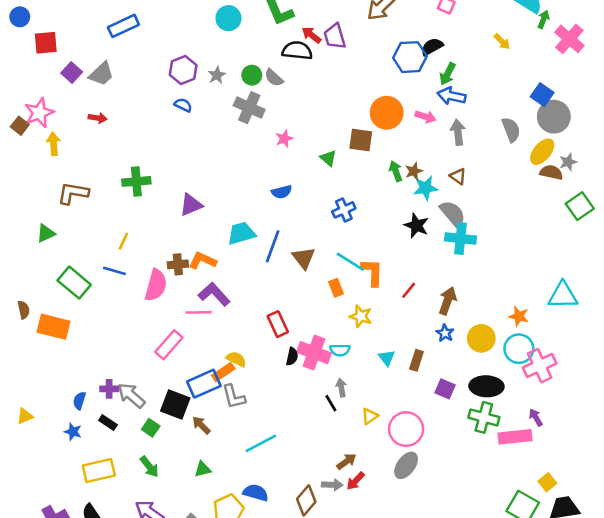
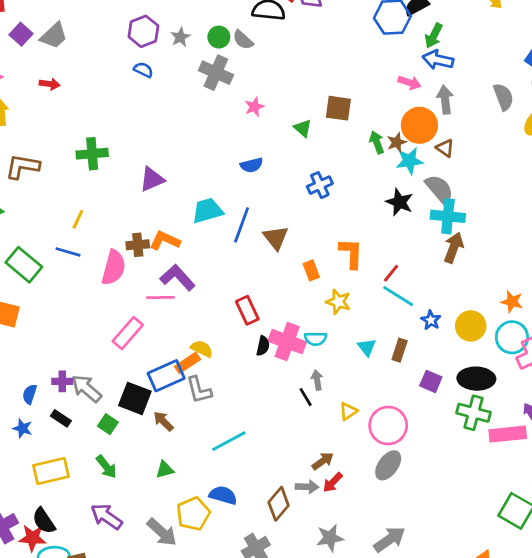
orange circle: (387, 113) -> (419, 125), moved
cyan line: (350, 262) -> (398, 296), moved
brown arrow: (448, 301) -> (454, 248), moved

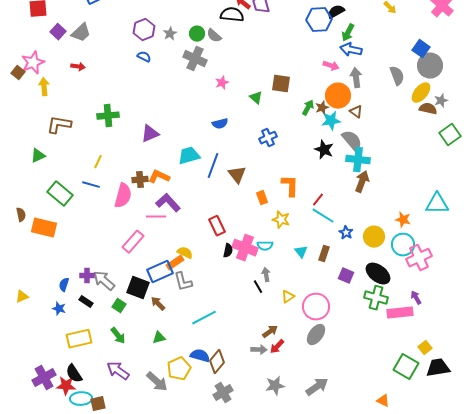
green arrow: (377, 142) -> (308, 108), turned 49
black ellipse: (476, 379) -> (378, 274), turned 35
brown diamond: (279, 504) -> (217, 362), moved

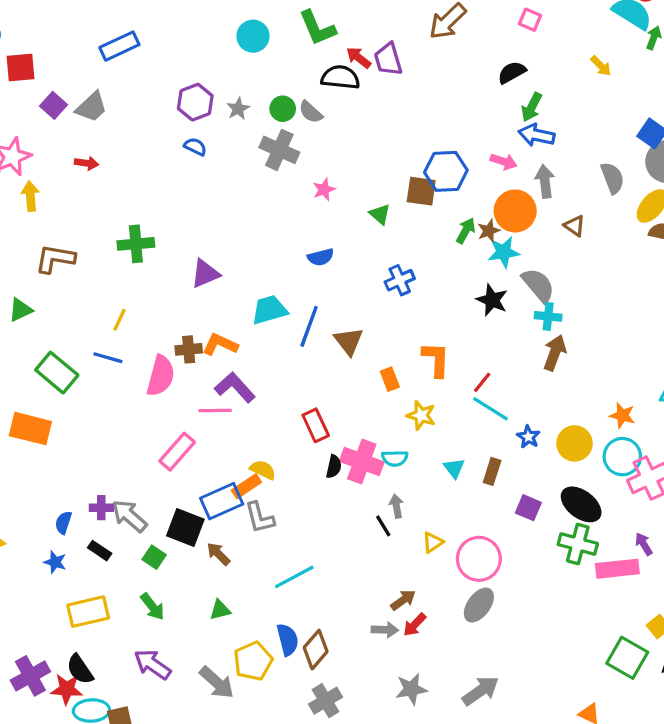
blue hexagon: (319, 20) -> (446, 171), moved
brown triangle: (356, 112) -> (575, 226), moved
cyan cross: (358, 160) -> (548, 316), size x0.7
blue semicircle: (200, 356) -> (288, 640), turned 60

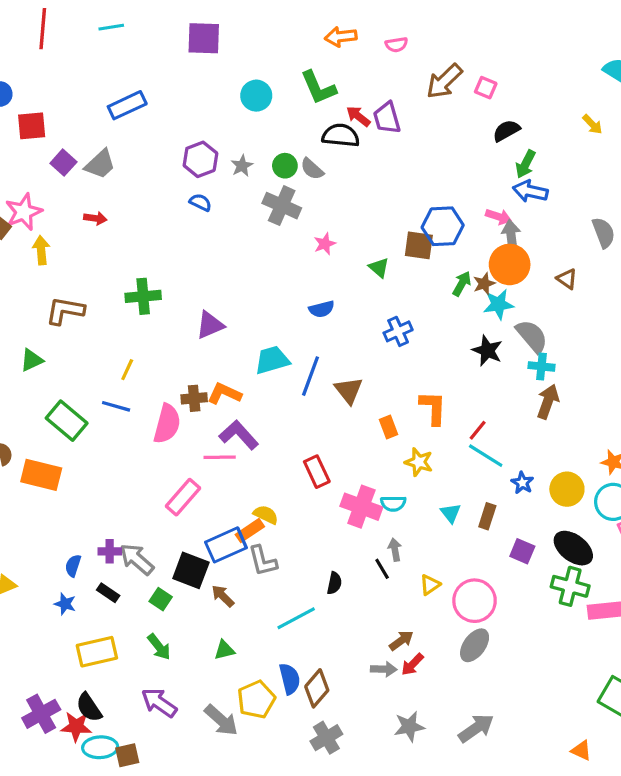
pink square: (530, 20) -> (486, 88), moved
gray arrow: (545, 181) -> (511, 236), moved
black semicircle: (334, 467) -> (334, 583), moved

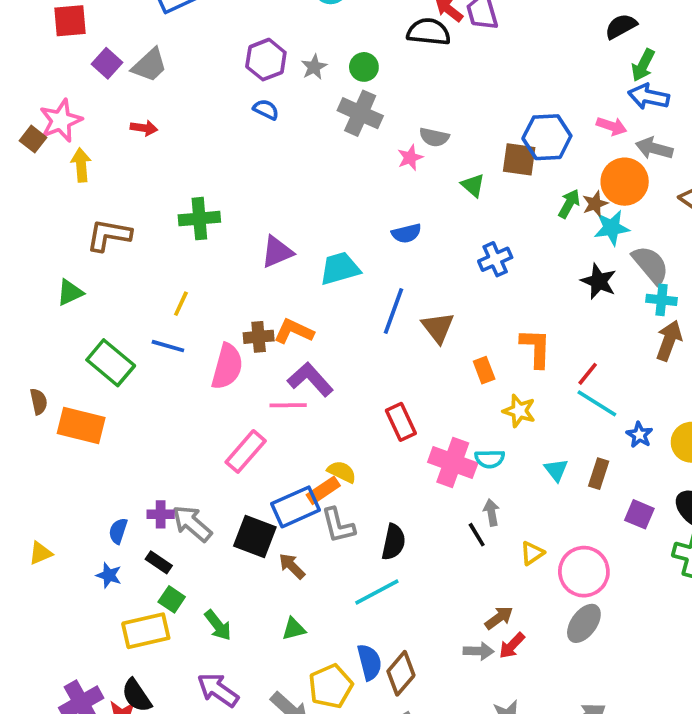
gray semicircle: (312, 169) -> (434, 137), moved, turned -30
gray arrow: (511, 236) -> (654, 148), moved, turned -68
cyan trapezoid: (272, 360) -> (340, 268), moved
black semicircle: (334, 583) -> (394, 542), moved, size x1.4
green square: (161, 599) -> (172, 599), moved

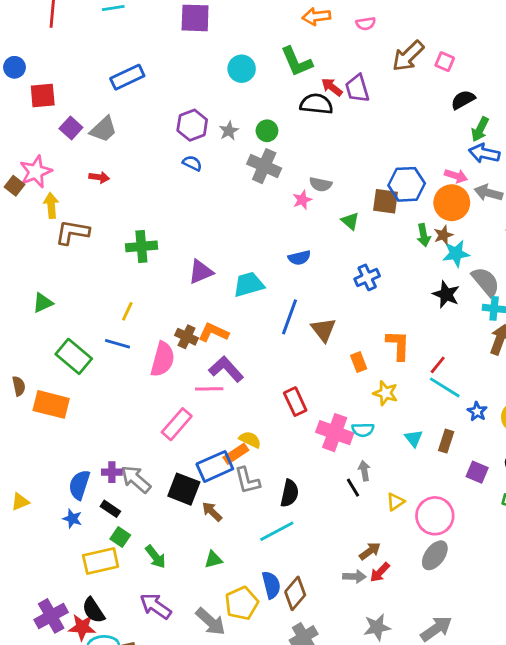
orange circle: (625, 182) -> (452, 203), moved
green arrow: (569, 204) -> (424, 235), turned 140
brown L-shape: (109, 235) -> (72, 232), moved
brown cross: (259, 337) -> (187, 337), turned 30
blue semicircle: (118, 531) -> (79, 485), size x1.5

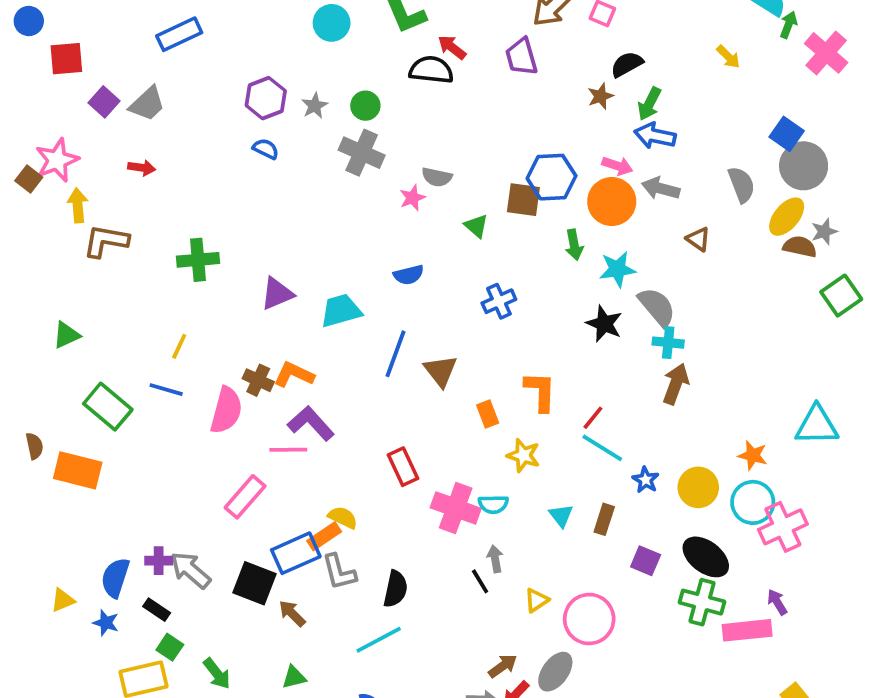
purple trapezoid: (357, 88) -> (521, 57), moved
brown star: (443, 235) -> (600, 96), moved
yellow triangle: (20, 502) -> (63, 600), moved
gray ellipse: (435, 555) -> (555, 672), moved

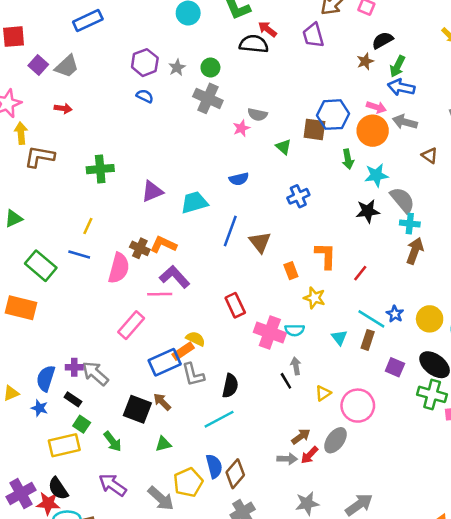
black star: (604, 324) -> (368, 211), turned -30
cyan line: (602, 448) -> (371, 319), moved
black square: (254, 583) -> (137, 409), moved

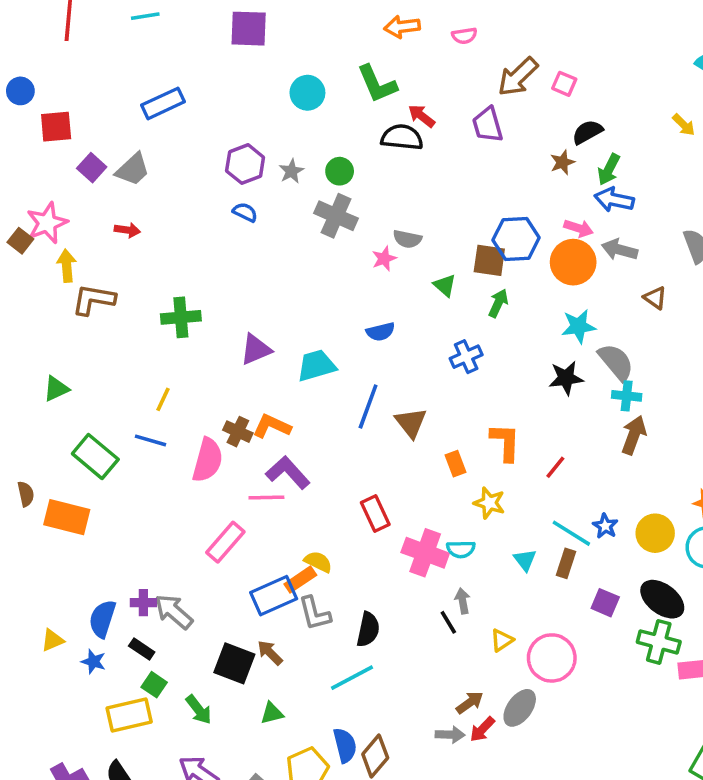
green arrow: (348, 159) -> (498, 303), moved, turned -144

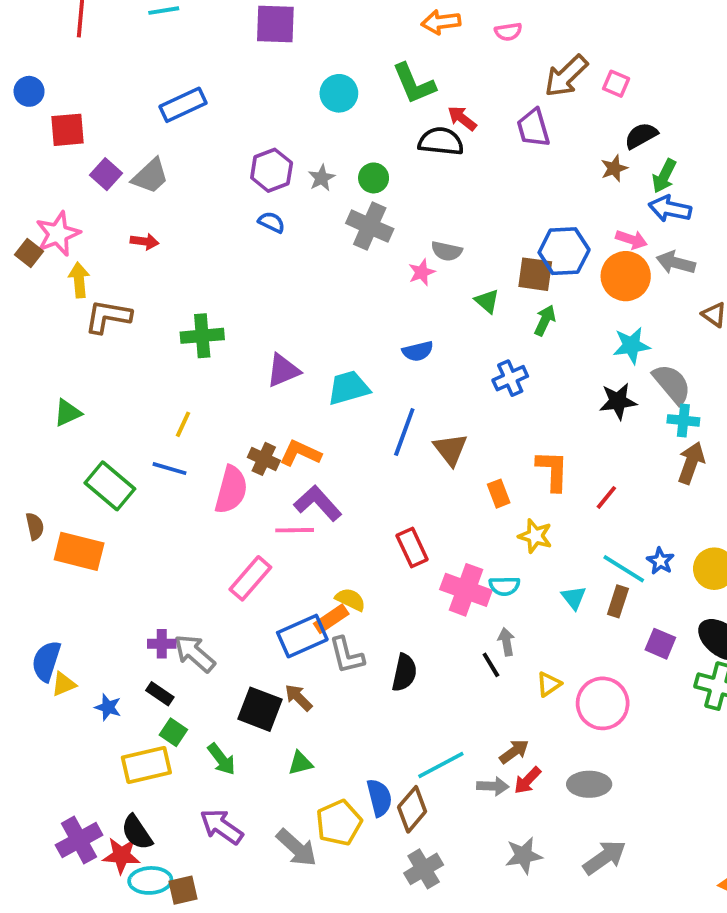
blue semicircle: (102, 619) -> (46, 661), moved
cyan line: (352, 678) -> (441, 765), moved
gray ellipse: (520, 708) -> (589, 784), moved, turned 54

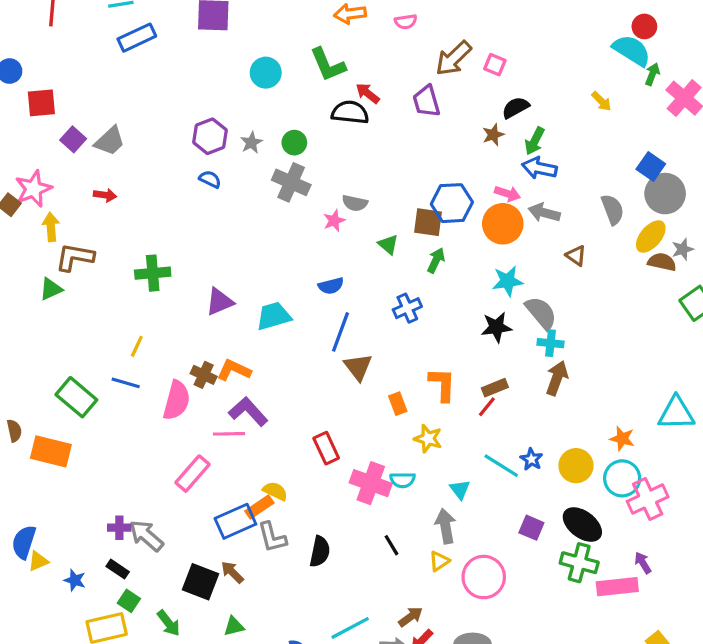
blue rectangle: (183, 105) -> (137, 38), moved
green triangle: (68, 413) -> (51, 289), moved
blue line: (404, 432) -> (340, 332), moved
brown rectangle: (618, 601) -> (495, 388), moved, turned 50
gray arrow: (506, 642) -> (446, 526), moved, size x1.5

